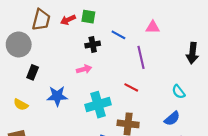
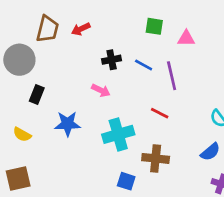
green square: (88, 17) -> (154, 26), moved
blue line: (118, 35) -> (144, 65), moved
pink arrow: (84, 69) -> (101, 90), turned 40

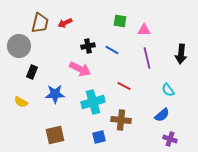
purple line: (172, 76) -> (147, 58), moved
pink arrow: (101, 90) -> (80, 69), size x1.5
brown square: (18, 178) -> (55, 135), moved
blue square: (126, 181) -> (99, 137), turned -32

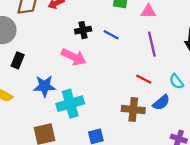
red line: (124, 86) -> (144, 79), moved
cyan cross: (93, 102) -> (70, 104), moved
blue semicircle: (162, 115) -> (161, 102), moved
brown cross: (121, 120) -> (133, 109), moved

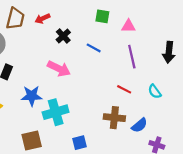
black cross: (83, 30) -> (63, 36), moved, turned -32
blue semicircle: (161, 102) -> (139, 125), moved

